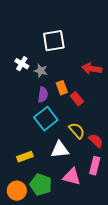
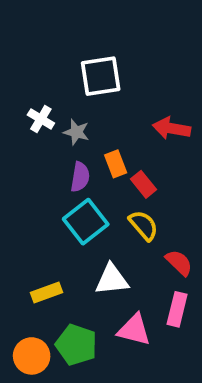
yellow semicircle: (77, 131) -> (144, 225), moved

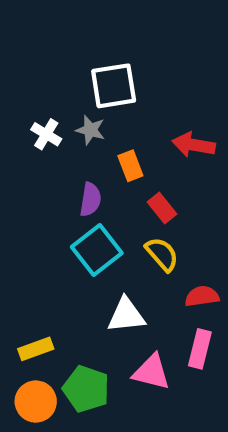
gray star: (76, 132) -> (90, 130), moved
orange rectangle: (116, 164) -> (130, 166), moved
red semicircle: (179, 263) -> (202, 296), turned -52
yellow rectangle: (47, 293) -> (36, 349), moved

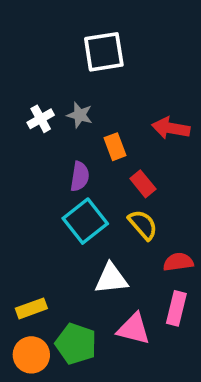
white square: (114, 86) -> (104, 52), moved
white cross: (46, 134) -> (41, 119), turned 30

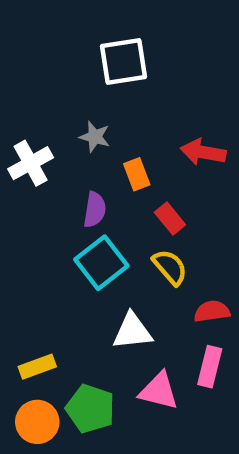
white cross: (41, 119) -> (31, 163), moved, size x1.4

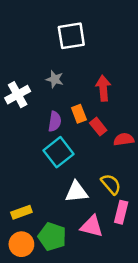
red arrow: (203, 152) -> (103, 88), moved, turned 75
orange rectangle: (137, 174) -> (79, 114), moved
yellow semicircle: (170, 267) -> (111, 184), moved
red semicircle: (212, 311) -> (124, 139), moved

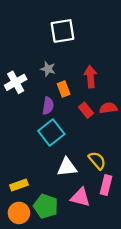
orange rectangle: (79, 114) -> (64, 89), moved
red semicircle: (124, 139) -> (108, 108), moved

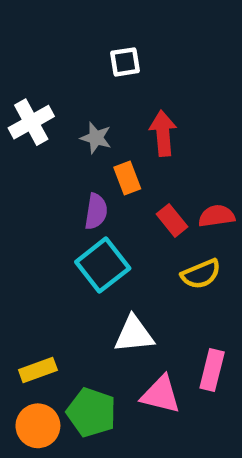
white square: (63, 31) -> (125, 62), size x0.6
red arrow: (90, 77) -> (163, 133), moved
white cross: (16, 82) -> (31, 122), moved
yellow semicircle: (97, 160) -> (201, 274), moved, turned 108

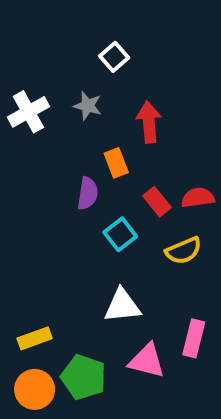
white square: (125, 62) -> (114, 57), turned -32
gray star: (96, 138) -> (88, 106), moved
cyan square: (103, 265) -> (120, 234), moved, size x0.7

